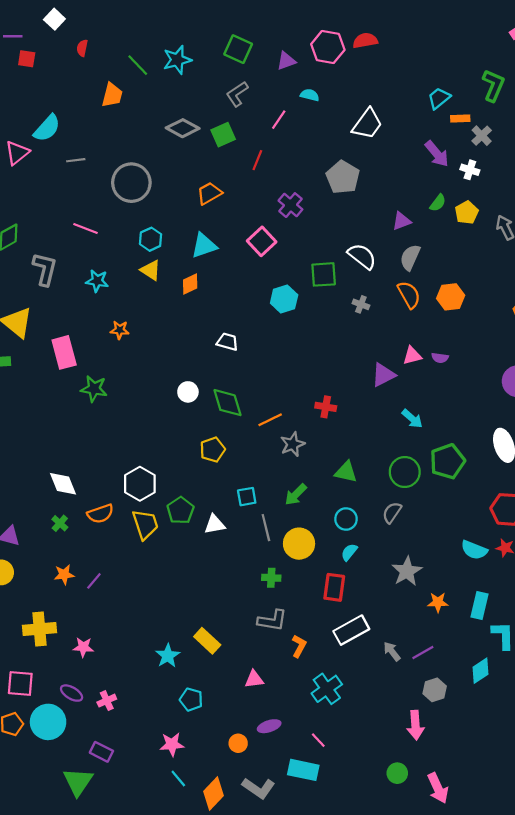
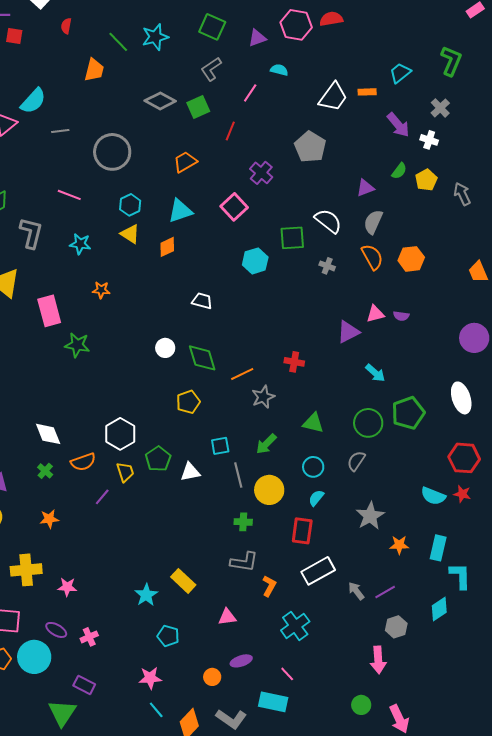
orange rectangle: (460, 119) -> (367, 92), moved
yellow trapezoid: (145, 524) -> (125, 472), size x0.7
purple line: (94, 581) -> (102, 497), moved

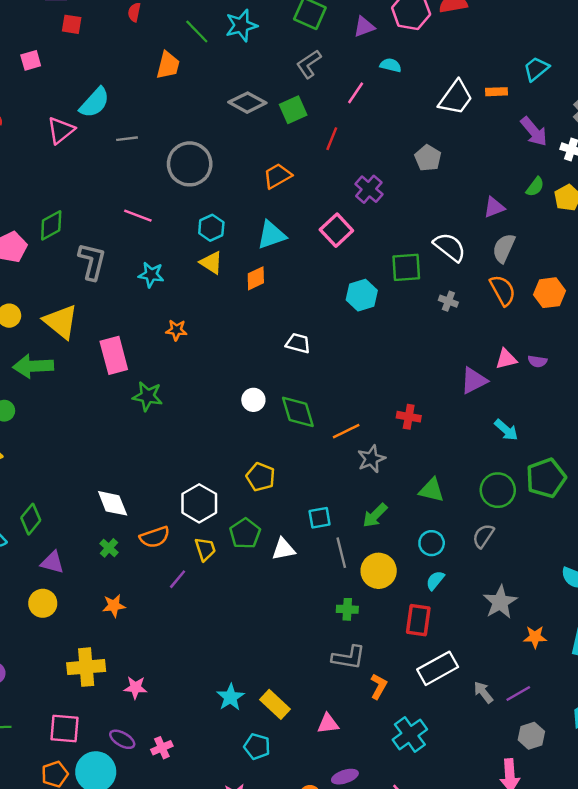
gray pentagon: (310, 147) -> (428, 158), size x0.7
yellow pentagon: (188, 402) -> (261, 477), moved, turned -30
yellow rectangle: (183, 581) -> (275, 704), moved

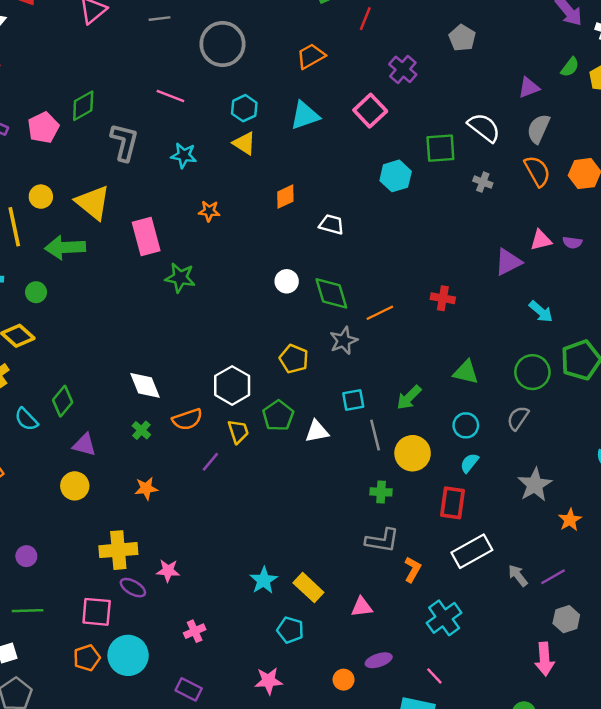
orange diamond: (256, 278) -> (285, 197), moved
gray star: (371, 459) -> (344, 341), moved
orange star: (535, 637) -> (570, 520), turned -30
purple ellipse: (122, 739) -> (133, 588), moved

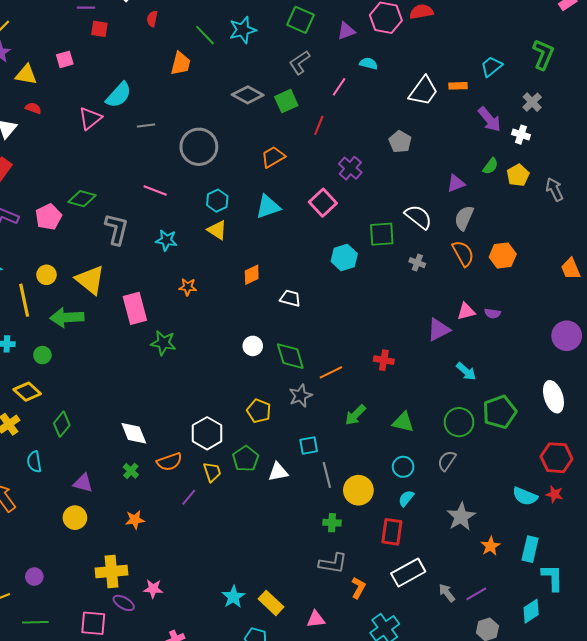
green diamond: (83, 106) -> (82, 199), turned 44
green arrow: (409, 398) -> (355, 415), moved
green diamond: (63, 401) -> (62, 424), moved
cyan semicircle: (26, 419) -> (34, 462), turned 35

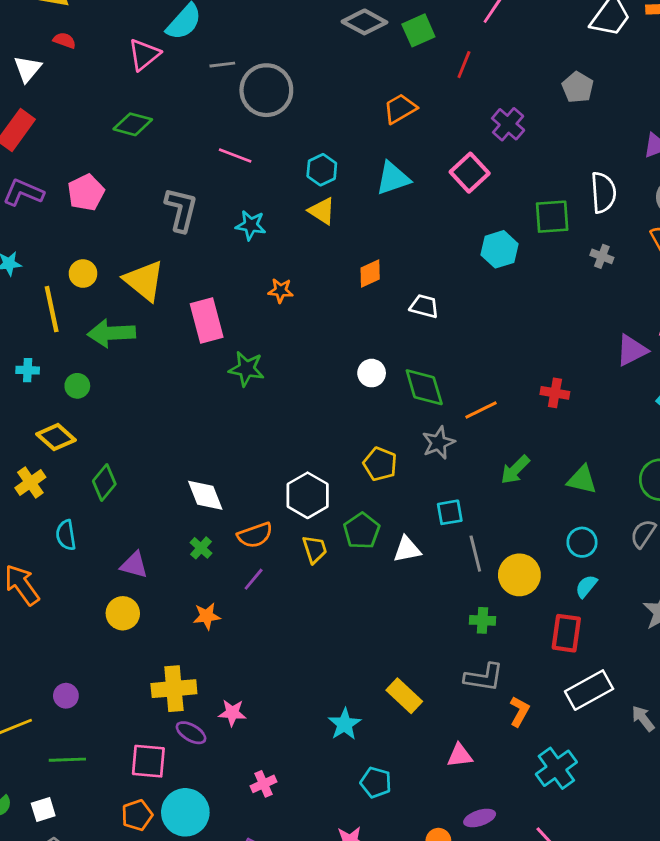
gray circle: (199, 147) -> (266, 90), moved
green diamond: (82, 199) -> (133, 124), moved
white semicircle: (418, 217) -> (603, 192), turned 48
purple line: (189, 497) -> (254, 579), moved
yellow rectangle: (271, 603) -> (404, 696), moved

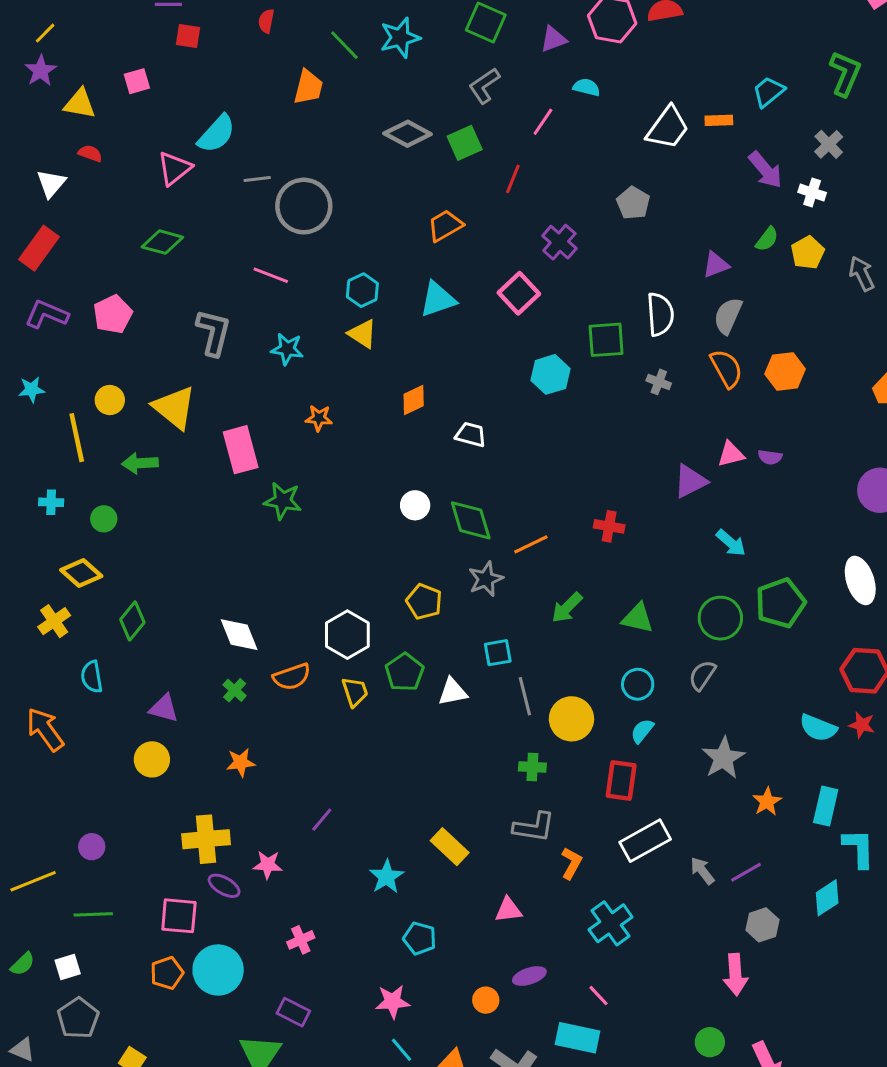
green arrow: (111, 333) -> (140, 463), size x0.7
purple line: (254, 579) -> (322, 820), moved

